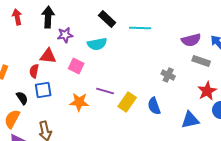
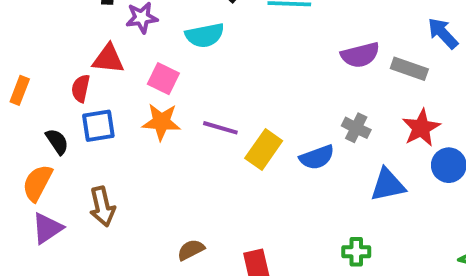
purple semicircle: (191, 40) -> (360, 55), moved
gray cross: (168, 75) -> (356, 128), moved
orange star: (79, 102) -> (161, 122), moved
blue semicircle: (154, 106) -> (317, 157), turned -90

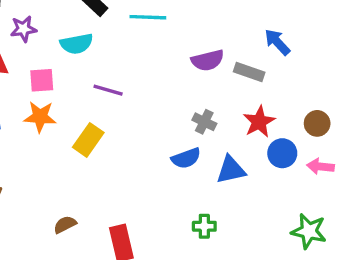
pink square: (163, 79) -> (42, 80), turned -30
purple line: (220, 128) -> (108, 90), moved
yellow rectangle: (264, 149) -> (88, 140), moved
blue semicircle: (317, 157) -> (186, 158), moved

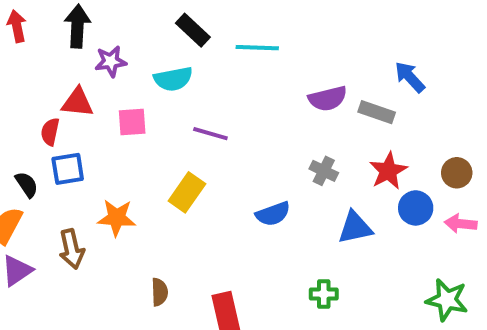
orange star: (40, 117) -> (117, 218), moved
blue semicircle: (186, 158) -> (273, 214), moved
brown semicircle: (65, 225) -> (160, 292), turned 115

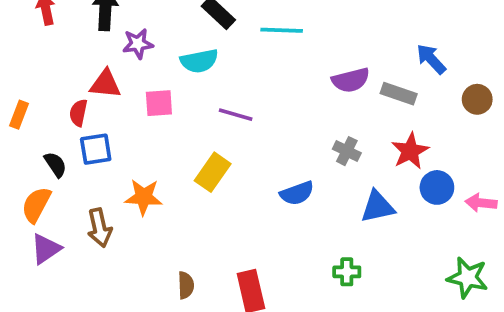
brown circle: (457, 173) -> (477, 99), moved
brown semicircle: (160, 292) -> (186, 285), moved

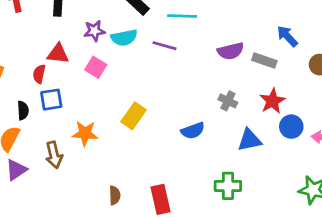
purple star: (138, 44) -> (94, 31), moved
pink square: (159, 103) -> (96, 67), turned 35
purple line: (236, 115) -> (165, 46), moved
black semicircle: (55, 164) -> (23, 110), turned 30
green cross: (347, 272) -> (228, 186), size x1.4

